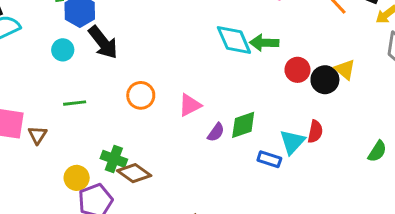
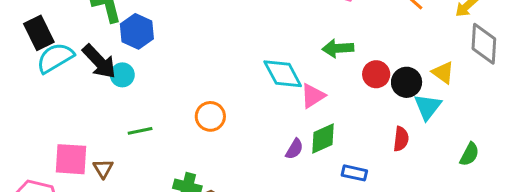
cyan diamond: (234, 40) -> (283, 74), moved
black arrow: (103, 42) -> (99, 61), moved
yellow triangle: (345, 70) -> (443, 73), moved
pink triangle: (190, 105) -> (313, 96), moved
cyan triangle: (292, 142) -> (428, 107), moved

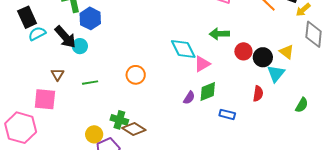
cyan semicircle: (55, 58) -> (37, 34), size x0.7
brown triangle: (103, 169) -> (58, 74), moved

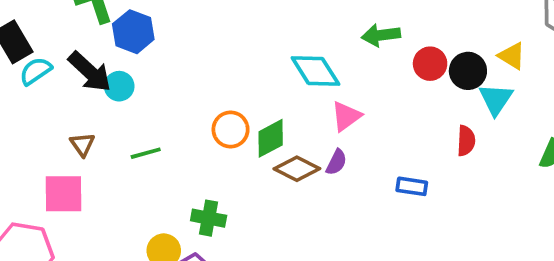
pink triangle: (202, 64) -> (346, 116), moved
green diamond: (208, 92) -> (271, 138), moved
brown diamond: (134, 129) -> (297, 169), moved

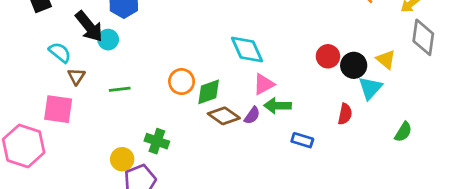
green arrow: (381, 35) -> (278, 106), moved
cyan semicircle: (36, 71) -> (60, 52), moved, turned 65

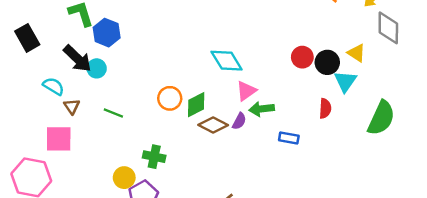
green line: (120, 89) -> (113, 113), turned 36
green semicircle: (403, 132) -> (381, 118), size x1.8

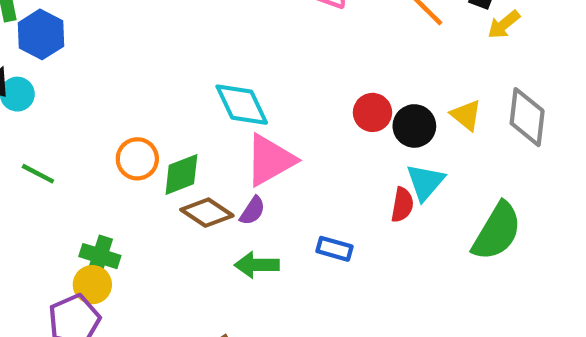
gray diamond: (388, 28) -> (527, 117), moved
cyan triangle: (345, 81) -> (425, 182), moved
pink triangle: (246, 91) -> (270, 160), size x1.5
green arrow: (262, 109) -> (257, 265), moved
yellow circle: (124, 178) -> (92, 285), moved

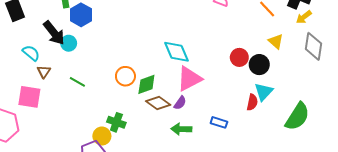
yellow triangle: (466, 115) -> (276, 41), moved
gray diamond: (527, 117) -> (313, 46), moved
green cross: (100, 256) -> (116, 122), moved

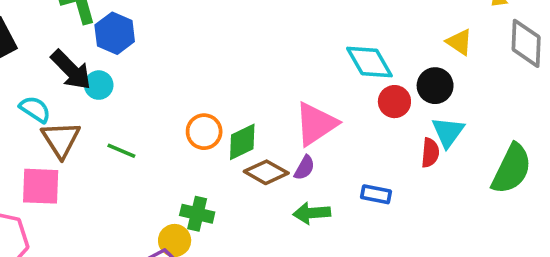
cyan diamond: (176, 52) -> (369, 62), moved
red circle: (239, 57) -> (394, 102), moved
brown triangle: (44, 72) -> (61, 139), size x1.6

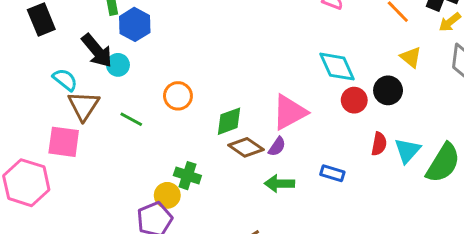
orange circle: (204, 132) -> (178, 96), moved
cyan triangle: (448, 132) -> (407, 151), moved

